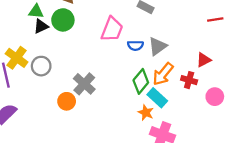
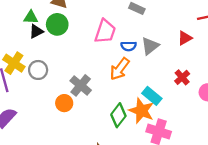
red triangle: (204, 60) -> (185, 38), moved
orange arrow: (163, 74) -> (120, 69), moved
red cross: (189, 80) -> (182, 77), turned 35
green diamond: (141, 81) -> (118, 115), moved
orange star: (146, 113) -> (141, 111), size x1.6

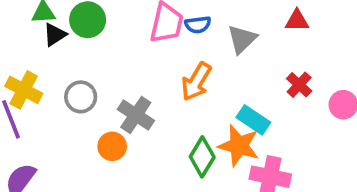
red triangle: (185, 38) -> (297, 20), turned 35
blue semicircle: (129, 46) -> (198, 25), moved
gray circle: (38, 70) -> (81, 97), moved

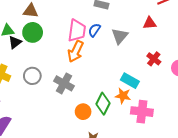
blue semicircle: (198, 25) -> (94, 30), turned 136
orange arrow: (196, 82) -> (76, 51), moved
orange circle: (112, 146) -> (83, 112), moved
orange star: (239, 146) -> (123, 96), size x0.7

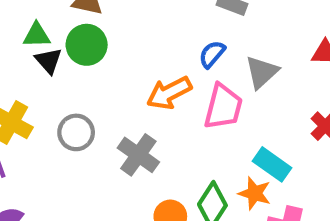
pink trapezoid: (77, 31) -> (223, 107), moved
black triangle: (15, 42) -> (49, 61), turned -40
orange arrow: (76, 51) -> (169, 93), turned 30

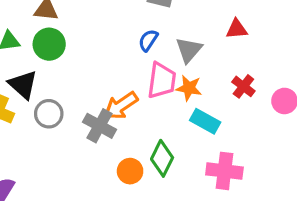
black triangle: (49, 61) -> (23, 85), moved, size x1.4
orange arrow: (169, 93) -> (121, 106), moved
orange star: (255, 193) -> (189, 88), moved

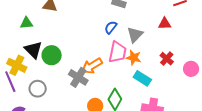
green circle: (49, 44) -> (52, 55), moved
gray circle: (49, 114) -> (38, 89), moved

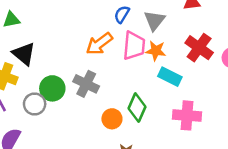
green circle: (52, 55) -> (52, 88), moved
red cross: (167, 59) -> (199, 48), size x1.5
orange arrow: (92, 66) -> (99, 44), moved

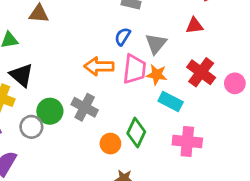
orange arrow: (99, 44) -> (99, 66), turned 36

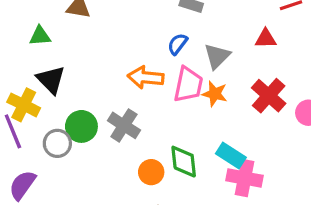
cyan rectangle: (171, 101) -> (231, 155), moved
green diamond: (136, 132) -> (184, 162), turned -36

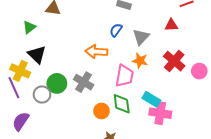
green triangle: (40, 36) -> (29, 27), turned -32
pink trapezoid: (188, 85) -> (124, 76), moved

